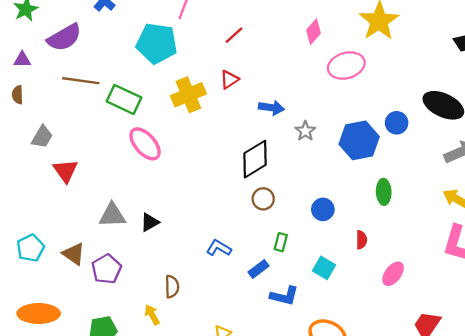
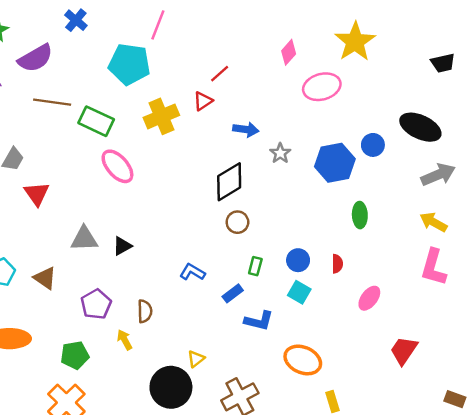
red line: (234, 35) -> (220, 74), moved
blue circle: (323, 209) -> (298, 260), moved
purple pentagon: (106, 269) -> (96, 304), moved

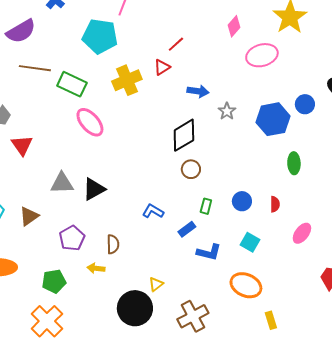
black triangle: (122, 246) -> (94, 189), size x1.4
brown triangle: (45, 278) -> (29, 216), turned 50
cyan square: (299, 292) -> (250, 242), moved
yellow arrow: (125, 340) -> (96, 268), turned -54

